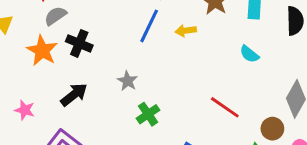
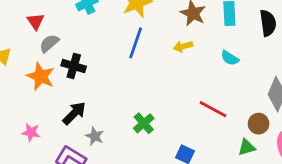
yellow arrow: (186, 31) -> (183, 46), moved
gray star: (128, 81) -> (95, 136), moved

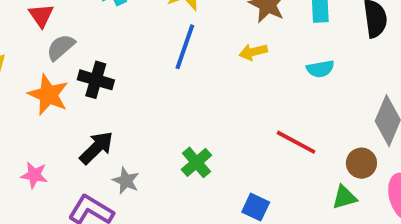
cyan semicircle: (230, 58) -> (320, 69), turned -42

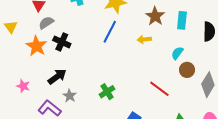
cyan semicircle: (320, 69) -> (177, 53), turned 128
brown circle: (361, 163) -> (187, 70), moved

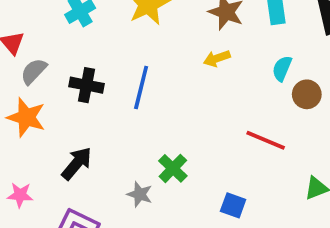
blue line: (110, 32) -> (141, 88), moved
black cross: (62, 42) -> (86, 85), moved
gray star: (70, 96) -> (140, 194), moved

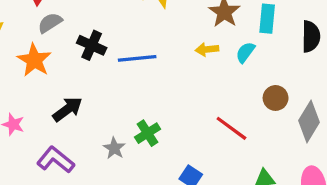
cyan semicircle: (282, 68) -> (245, 52), moved
blue line: (141, 88) -> (137, 58), turned 57

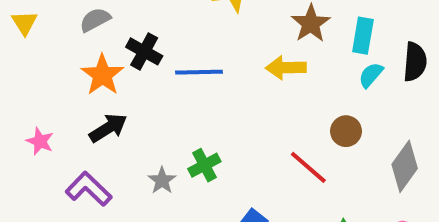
yellow arrow: (207, 49) -> (286, 68), size x1.4
cyan semicircle: (245, 52) -> (371, 75), moved
orange star: (34, 60) -> (102, 75), moved
brown circle: (276, 98) -> (346, 131), moved

